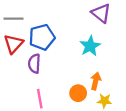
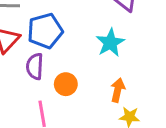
orange circle: (78, 93) -> (66, 84), moved

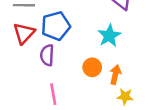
orange circle: (66, 84) -> (92, 67), moved

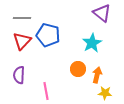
blue pentagon: (56, 26) -> (48, 35), turned 30
purple semicircle: (47, 55) -> (19, 75), moved

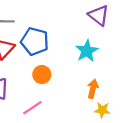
orange circle: (78, 69) -> (42, 75), moved
pink line: (46, 91) -> (32, 108), turned 66

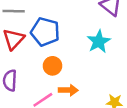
orange arrow: (93, 89) -> (68, 90), moved, turned 78

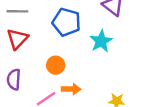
blue pentagon: (45, 32) -> (66, 22), moved

